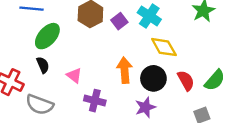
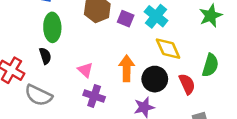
purple square: (119, 21) -> (126, 19), turned -35
green ellipse: (47, 36) -> (52, 27), turned -48
pink triangle: (74, 75) -> (85, 70), moved
green semicircle: (215, 80) -> (210, 65), moved, turned -30

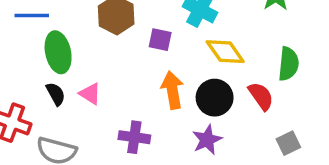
purple square: (126, 19) -> (160, 40), moved
pink triangle: (85, 70) -> (90, 94), moved

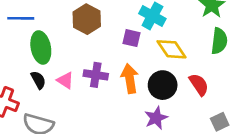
purple square: (160, 40) -> (131, 38), moved
green semicircle: (289, 64) -> (219, 41), moved
purple cross: (134, 137) -> (96, 75), moved

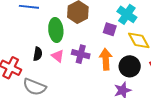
green ellipse: (41, 47) -> (56, 30), moved
black semicircle: (38, 80) -> (38, 54), turned 32

